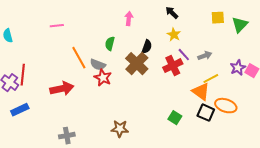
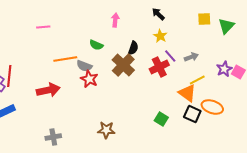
green semicircle: (110, 44) -> (96, 45), turned -80
orange line: (79, 58) -> (65, 59), turned -70

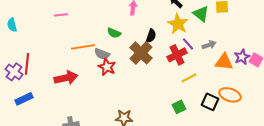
green triangle: (226, 26) -> (201, 14), moved, turned -36
yellow star: (160, 36) -> (178, 24), size x1.5
yellow line: (197, 80) -> (189, 78), moved
orange triangle: (187, 93) -> (224, 62), moved, turned -30
green square: (161, 119) -> (179, 107), turned 32

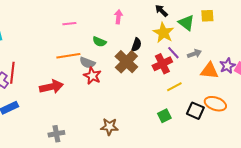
pink line: (61, 15) -> (69, 24), moved

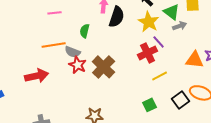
green semicircle: (99, 42) -> (85, 31), turned 80
black semicircle: (136, 45) -> (117, 17), moved, size x1.5
gray arrow: (194, 54) -> (180, 26), moved
brown cross: (126, 62) -> (104, 67), moved
black square: (195, 111) -> (181, 100), turned 30

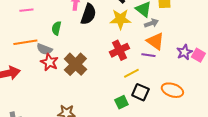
yellow star: (149, 22) -> (120, 19), turned -30
purple line: (159, 42) -> (148, 55), moved, turned -40
orange triangle: (195, 60) -> (155, 41), moved, turned 30
black square: (181, 100) -> (140, 92), moved, turned -30

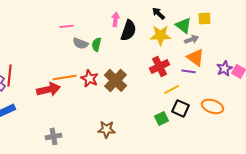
orange line: (25, 42) -> (64, 77), moved
gray semicircle: (44, 49) -> (80, 43), moved

